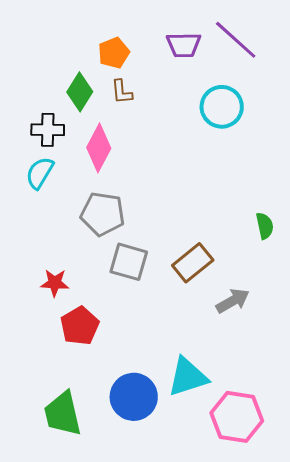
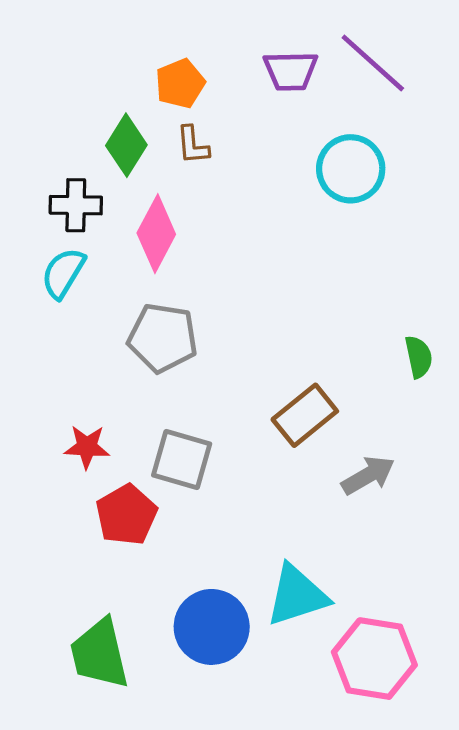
gray square: (129, 262) -> (182, 459), moved

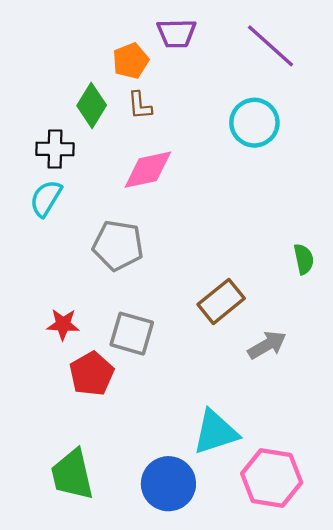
purple trapezoid: (291, 71) -> (176, 33), moved
pink diamond: (156, 234) -> (148, 170), moved, turned 50
blue circle: (212, 627) -> (168, 484), moved

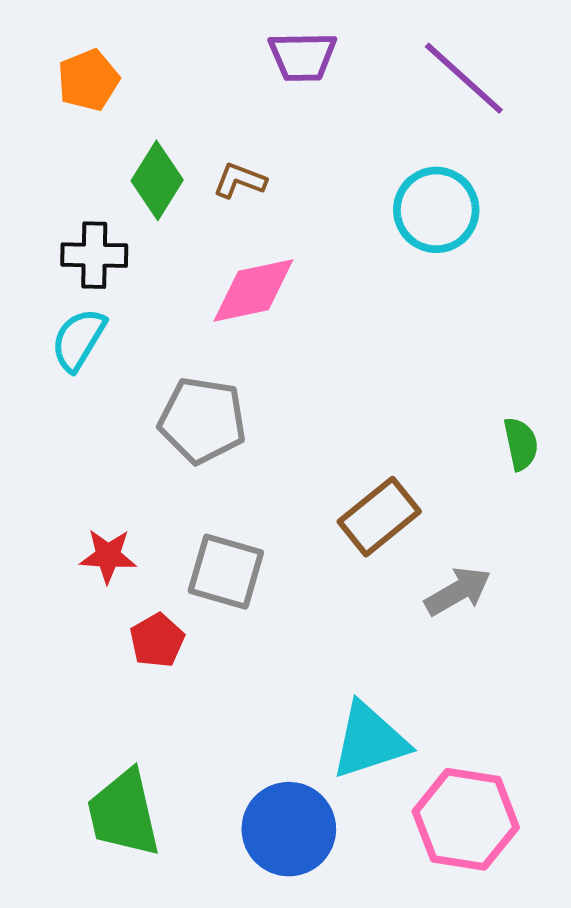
orange pentagon: (131, 61) -> (88, 80), moved
brown L-shape: (140, 105) -> (240, 180), turned 116
red pentagon: (92, 374) -> (157, 640), size x0.7

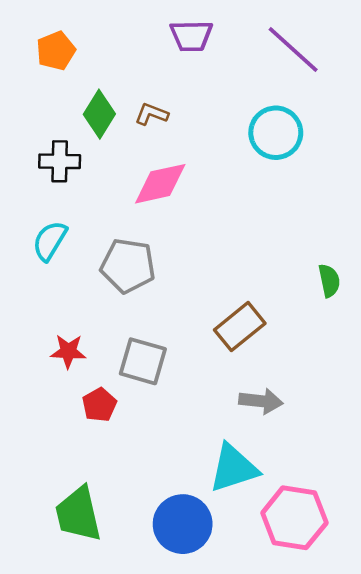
cyan semicircle: (79, 340) -> (50, 241), moved
gray arrow: (458, 591) -> (261, 401), moved, turned 36

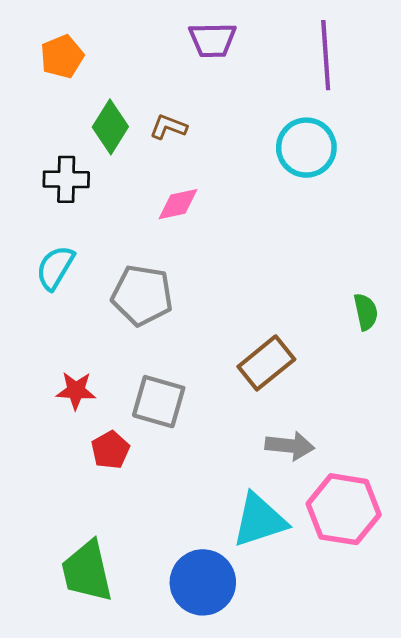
purple line: (293, 49) -> (326, 55), turned 44
pink diamond: (160, 184) -> (178, 204), size x0.7
pink hexagon: (294, 518) -> (344, 509), moved

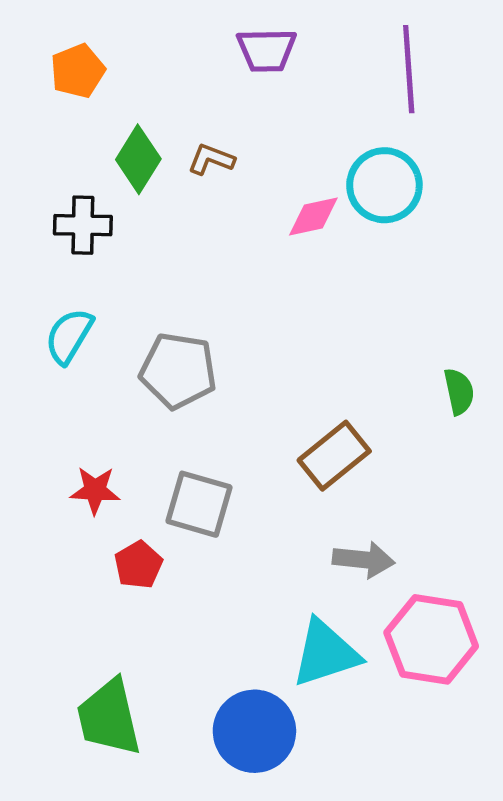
pink diamond: (178, 204) -> (313, 216), moved

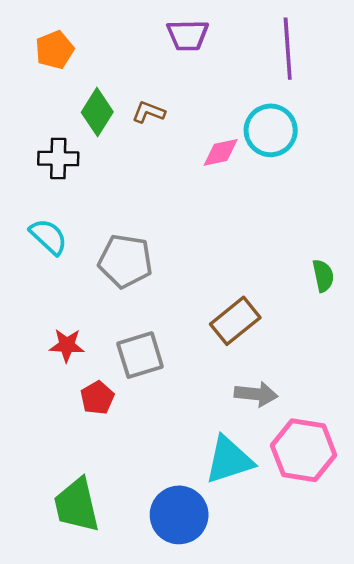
cyan semicircle: (69, 336) -> (48, 237), turned 102
gray square: (199, 504) -> (140, 355), turned -33

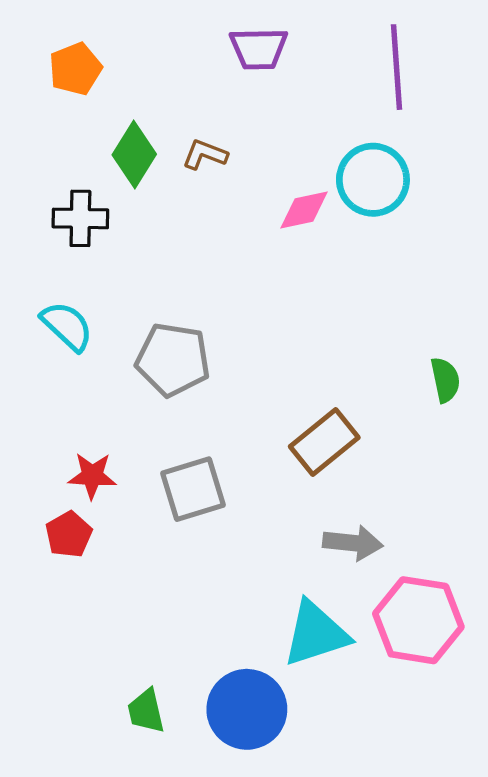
red pentagon: (97, 398) -> (69, 534), moved
green trapezoid: (77, 505) -> (146, 711), moved, size x0.6

